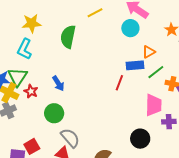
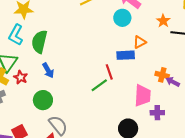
green semicircle: (68, 37) -> (39, 42), moved
green line: (156, 72) -> (99, 85), moved
red line: (119, 83) -> (109, 72), turned -42

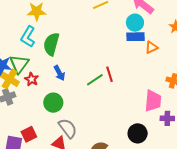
blue rectangle: (126, 55) -> (136, 37), moved
red line: (109, 72) -> (110, 74), moved
green line: (99, 85) -> (95, 80), moved

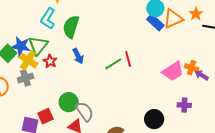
blue rectangle: (136, 37) -> (155, 22), turned 42
orange triangle: (151, 47) -> (173, 19), moved, size x1.5
pink trapezoid: (153, 101) -> (173, 71), moved, turned 50
green circle: (53, 103) -> (69, 102), moved

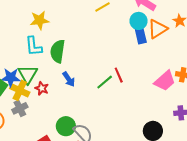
cyan L-shape: (48, 19) -> (34, 46), turned -30
blue rectangle: (155, 22) -> (141, 35), turned 42

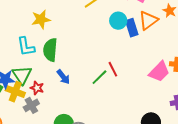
yellow star: (40, 20) -> (41, 19), moved
cyan circle: (139, 21) -> (118, 21), moved
gray cross: (20, 108) -> (31, 105), moved

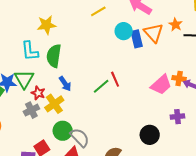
orange triangle: (148, 20) -> (154, 33), turned -40
yellow cross: (15, 92) -> (54, 104), moved, turned 30

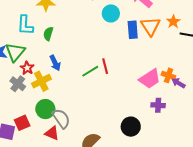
cyan circle: (124, 31) -> (111, 13), moved
green semicircle: (54, 56) -> (48, 34), size x0.6
gray cross: (31, 110) -> (18, 84), turned -35
purple cross: (177, 117) -> (158, 105), moved

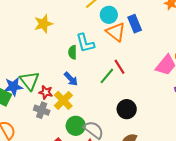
cyan L-shape: (25, 25) -> (85, 43), moved
orange triangle: (150, 26) -> (116, 32), moved
green semicircle: (48, 34) -> (73, 52), moved
black circle: (131, 127) -> (127, 109), moved

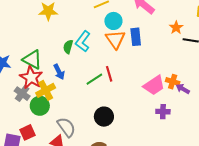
cyan L-shape: (85, 43) -> (83, 41), turned 35
green triangle: (30, 81) -> (32, 60), moved, turned -40
red star: (46, 92) -> (31, 77), size x1.6
green circle: (76, 126) -> (40, 106), moved

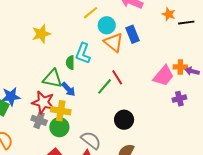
green triangle: (32, 60) -> (53, 79), moved
yellow cross: (46, 90) -> (61, 111), turned -36

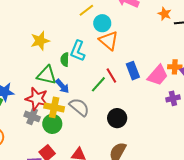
yellow star: (41, 34) -> (40, 41), moved
blue rectangle: (132, 34) -> (133, 71), moved
gray semicircle: (91, 140) -> (79, 107), moved

